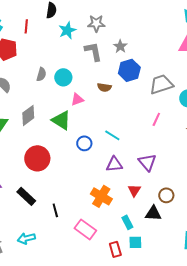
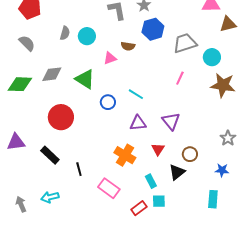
pink triangle: (77, 99) -> (110, 58), moved
gray diamond: (28, 115) -> (52, 74), turned 30
black triangle: (153, 213) -> (177, 172), turned -42
red rectangle: (115, 249) -> (139, 208), turned 70

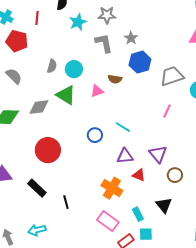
green triangle: (85, 79) -> (66, 95), moved
red triangle: (158, 149) -> (139, 175), moved, turned -40
brown circle: (190, 154) -> (175, 175), moved
black triangle: (177, 172) -> (164, 205), turned -30
pink rectangle: (109, 188) -> (108, 221), moved

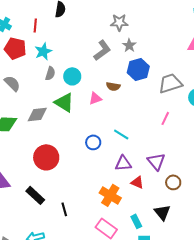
gray star: (107, 15) -> (119, 22), moved
cyan star: (78, 22) -> (43, 51), moved
gray L-shape: (104, 43) -> (102, 50), turned 65

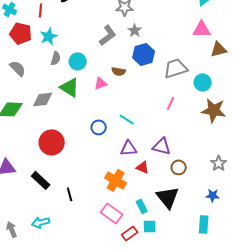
purple triangle: (156, 161) -> (162, 146), turned -36
black triangle: (162, 212) -> (168, 197), size x1.4

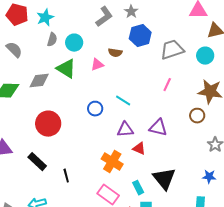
cyan circle: (203, 82) -> (205, 56), moved
brown circle: (179, 167) -> (197, 116), moved

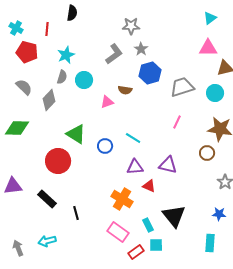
cyan star: (45, 18) -> (66, 55), moved
green triangle: (66, 69) -> (76, 134), moved
gray diamond: (39, 81) -> (49, 100), moved, turned -40

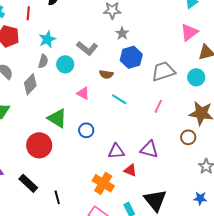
pink triangle: (208, 48) -> (189, 32), turned -36
gray L-shape: (114, 54) -> (87, 48), moved, turned 75
pink triangle: (107, 102) -> (83, 93), moved, turned 48
cyan line: (133, 138) -> (119, 99), moved

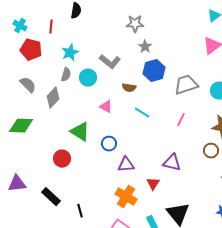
red circle: (39, 145) -> (62, 159), size x0.7
purple triangle: (116, 151) -> (126, 165), moved
red triangle: (130, 170) -> (153, 184), turned 40

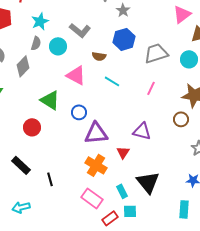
gray star: (145, 47) -> (123, 10), moved
pink triangle: (106, 107) -> (76, 75), size x1.5
purple triangle: (126, 165) -> (96, 133), size x1.4

